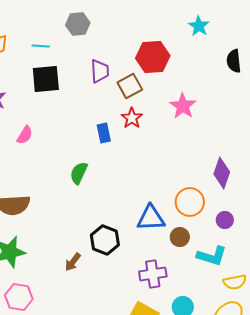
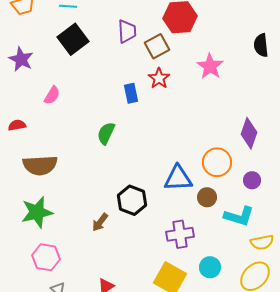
black semicircle: (234, 61) -> (261, 45), moved
black square: (46, 79) -> (73, 39), turned -32

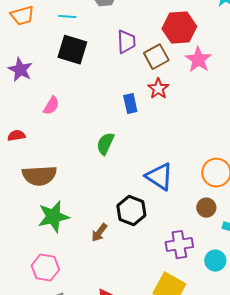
black square: (73, 39) -> (72, 50), turned -36
pink star: (210, 66) -> (198, 60), moved
blue triangle: (178, 178) -> (159, 177), moved, turned 36
green star: (37, 212) -> (53, 217), moved
cyan circle: (210, 267) -> (215, 261), moved

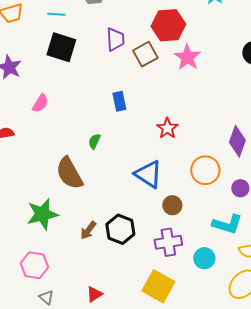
red star: (158, 89) -> (167, 128), moved
green semicircle: (105, 144) -> (94, 141), size x0.7
brown semicircle: (39, 176) -> (69, 173), moved, turned 64
brown circle: (206, 208) -> (172, 205), moved
black hexagon: (131, 211) -> (120, 229), moved

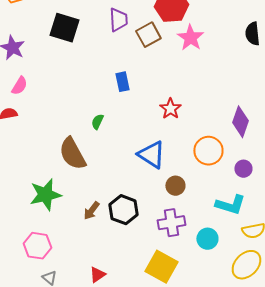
pink semicircle: (40, 103) -> (19, 86), moved

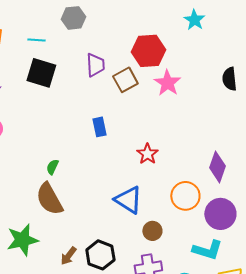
green semicircle: (97, 122) -> (52, 167), moved
purple circle: (243, 169) -> (220, 214), size x1.8

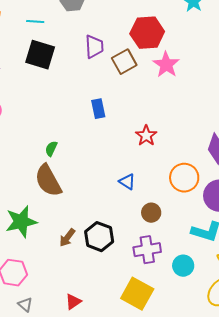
blue triangle: (128, 200) -> (127, 182), size x0.6

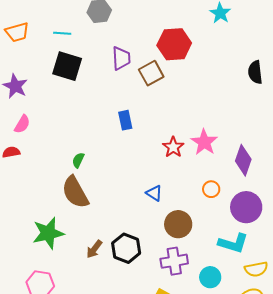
pink star: (166, 65) -> (204, 142), moved
orange circle: (184, 178) -> (211, 189), size x0.6
brown circle: (151, 213) -> (178, 224), size x1.4

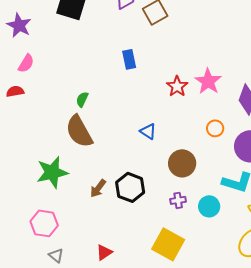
blue triangle: (154, 193) -> (148, 131), moved
purple cross: (174, 261) -> (178, 200), size x0.6
cyan circle: (210, 277) -> (209, 206), moved

